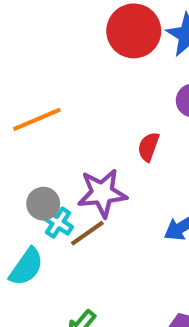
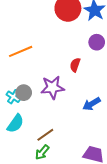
cyan cross: (58, 223) -> (13, 97), moved
brown line: (87, 233) -> (45, 135), moved

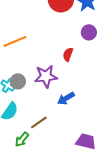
blue arrow: (92, 104) -> (66, 98), moved
green arrow: (42, 152) -> (22, 139), moved

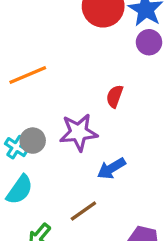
purple circle: (89, 32) -> (149, 42), moved
brown line: (39, 122) -> (83, 211), moved

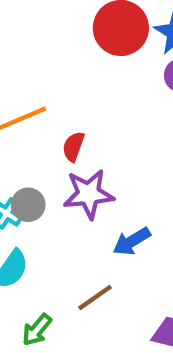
red semicircle: (115, 96) -> (73, 147), moved

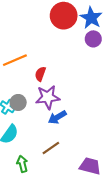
blue arrow: (132, 241) -> (57, 117), moved
green arrow: (37, 330) -> (22, 164), turned 126

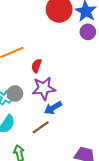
brown line: (51, 148) -> (41, 127), moved

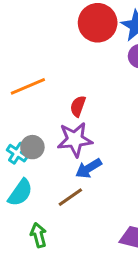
red semicircle: (37, 66) -> (78, 106), moved

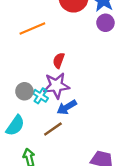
orange line: (28, 86) -> (32, 28), moved
cyan cross: (17, 153) -> (40, 96), moved

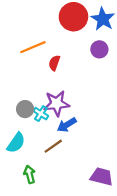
purple circle: (105, 23) -> (99, 49), moved
red semicircle: (59, 60) -> (54, 63), moved

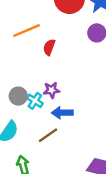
purple star: (57, 103) -> (52, 90), size x0.6
blue arrow: (67, 125) -> (62, 113), turned 30

